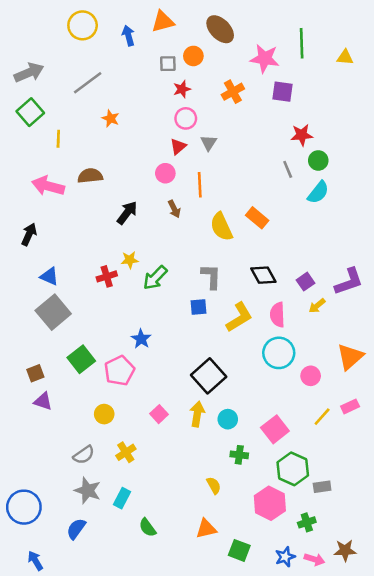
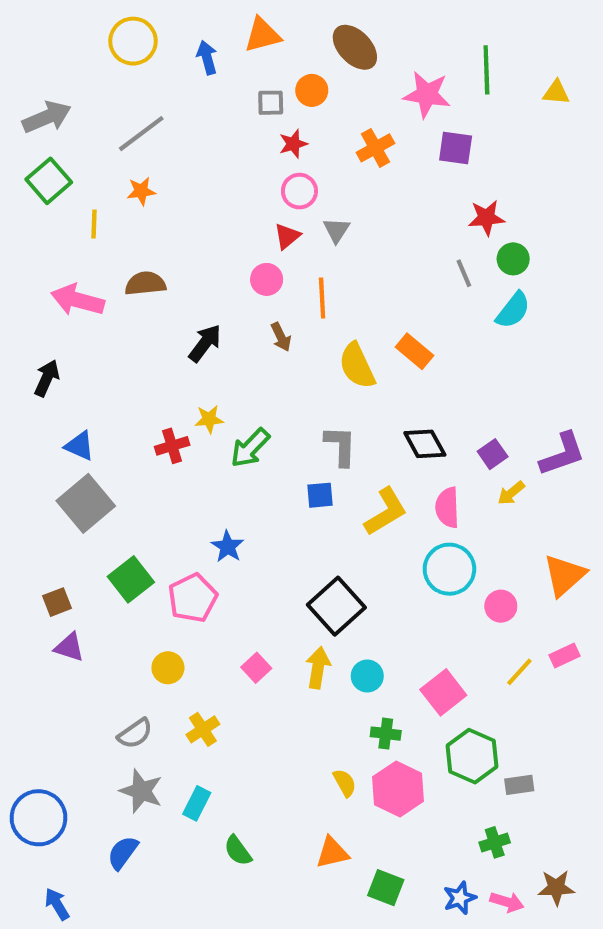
orange star: (111, 118) -> (141, 191), moved, turned -30
pink hexagon: (270, 503) -> (398, 789), moved

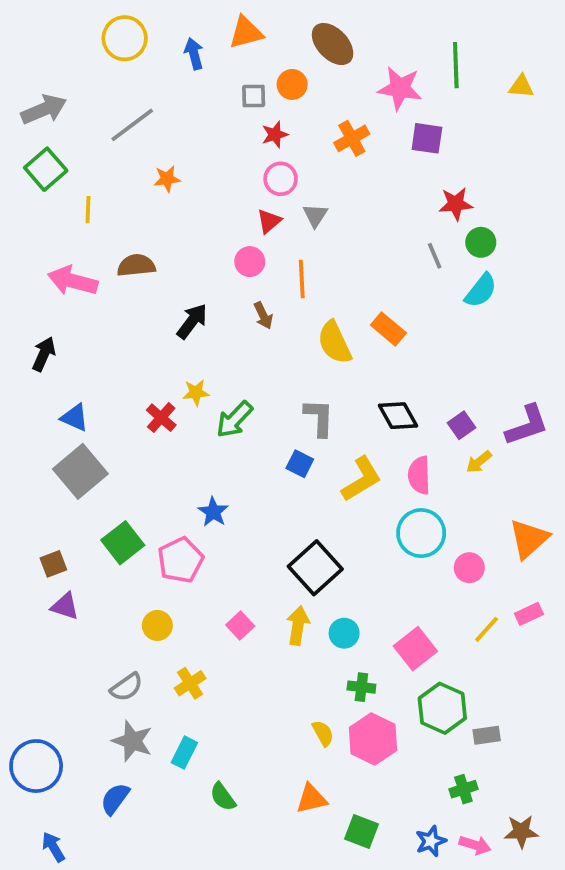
orange star: (141, 191) -> (167, 179), moved
red cross: (172, 446) -> (161, 418), turned -32
blue square: (320, 495) -> (300, 464), turned 32

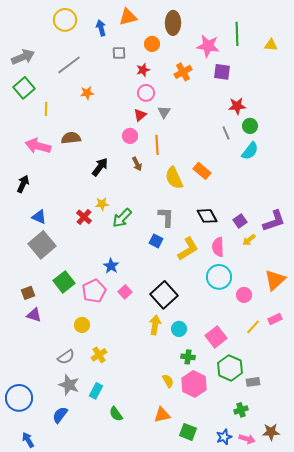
brown ellipse: (333, 44) -> (173, 23), turned 45
gray square: (254, 96) -> (119, 53), moved
pink square: (240, 625) -> (125, 292), moved

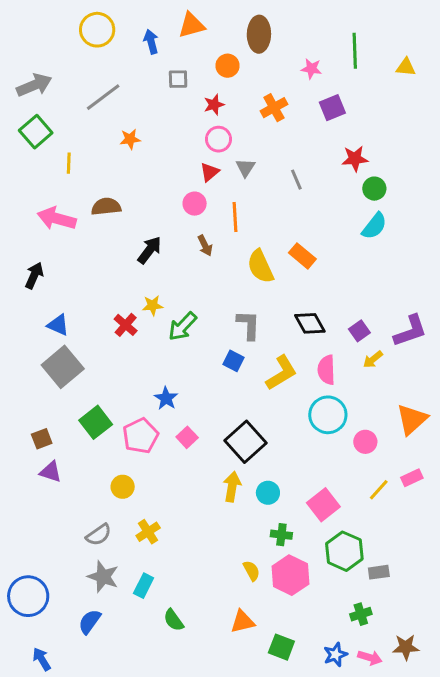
pink star: (208, 46) -> (311, 69), size x0.6
purple square: (222, 72) -> (332, 108), turned -30
gray line: (226, 133) -> (296, 180), moved

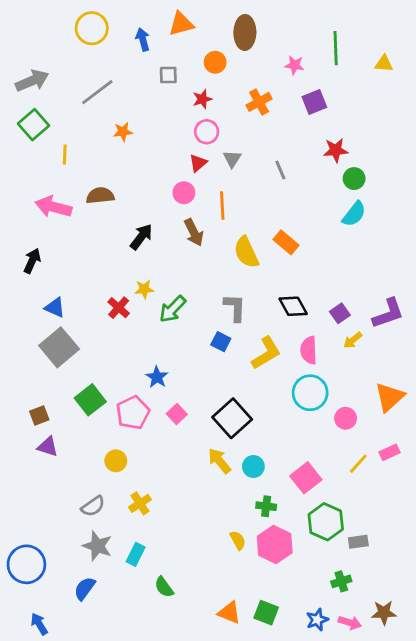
brown arrow: (205, 245) -> (194, 232), size x1.4
yellow arrow: (232, 487) -> (219, 461), turned -48
orange triangle: (242, 622) -> (229, 613), moved, turned 35

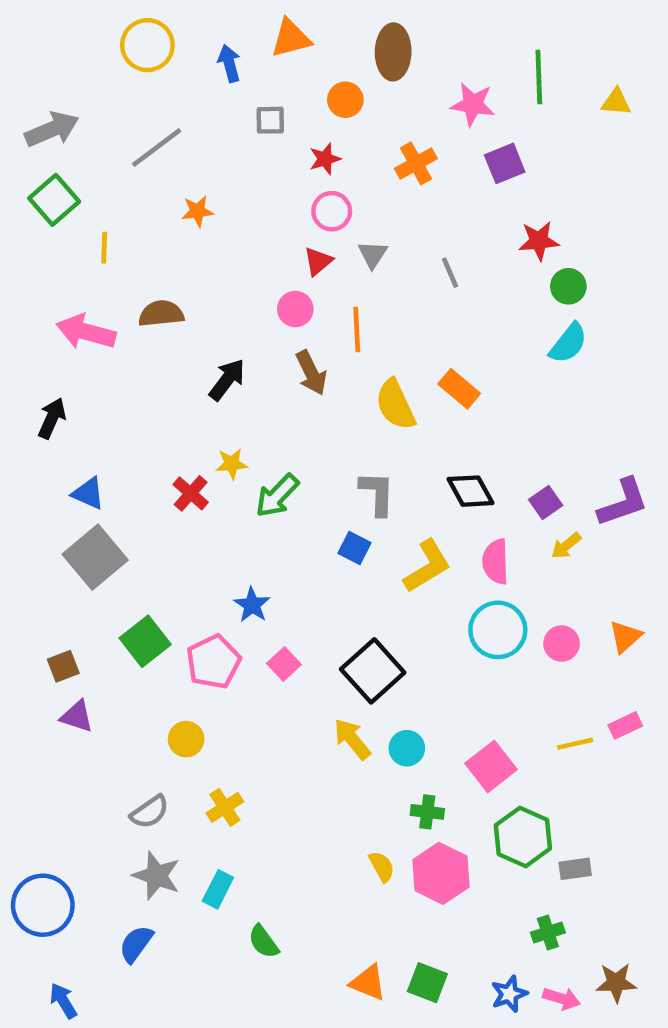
pink star: (295, 65) -> (473, 104), size x1.4
orange triangle: (390, 397) -> (625, 637), size x0.7
pink circle: (346, 418) -> (562, 644), moved
yellow line: (358, 464) -> (575, 744), turned 35

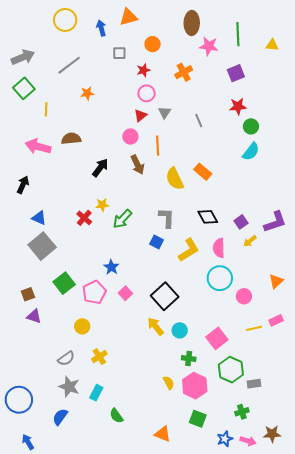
brown ellipse: (393, 52) -> (192, 23), moved
purple square: (505, 163) -> (236, 73), moved
pink circle: (562, 644) -> (244, 296), moved
green square: (427, 983) -> (198, 419), moved

